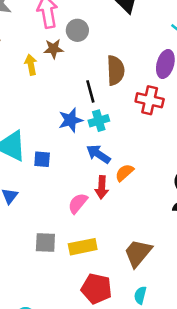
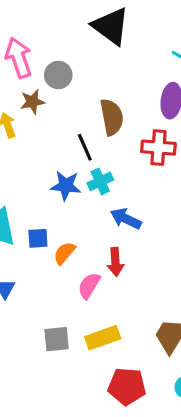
blue star: (71, 120) -> (66, 186), turned 30
blue arrow: (98, 154) -> (126, 219), moved
orange semicircle: (124, 173) -> (64, 253), moved

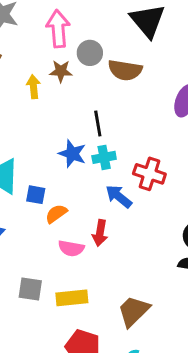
brown semicircle: (112, 117) -> (125, 70), moved, turned 96
red cross: (158, 148) -> (149, 174), moved
pink semicircle: (89, 286) -> (71, 248), turned -125

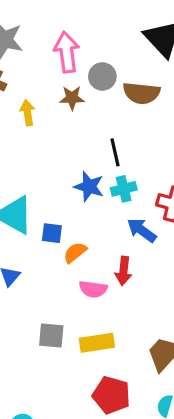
yellow arrow: (33, 87) -> (28, 113), moved

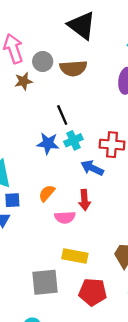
blue square: (52, 233) -> (12, 200), moved
gray square: (51, 336) -> (45, 282), moved, size x1.4
yellow rectangle: (97, 343) -> (75, 256), turned 30

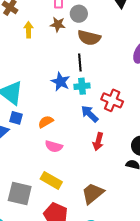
brown semicircle: (73, 68) -> (89, 38), moved
red arrow: (85, 200) -> (98, 142), moved

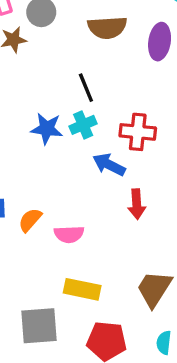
brown semicircle: (89, 38) -> (107, 28), moved
black line: (80, 63) -> (86, 88), moved
orange semicircle: (46, 122) -> (30, 220), moved

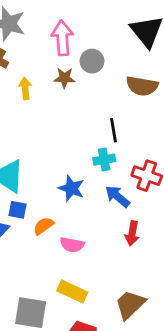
blue star: (47, 129) -> (71, 188), moved

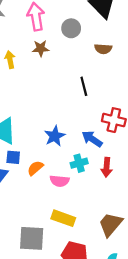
gray circle: (92, 61) -> (71, 28), moved
brown semicircle: (142, 86) -> (103, 49), size x0.7
cyan cross: (104, 160) -> (79, 163), moved
blue star: (71, 188) -> (55, 136), turned 30

